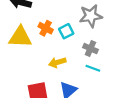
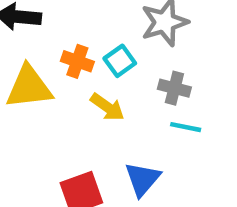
yellow arrow: (57, 62) -> (107, 107), moved, turned -119

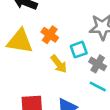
cyan square: (120, 61) -> (79, 50), moved

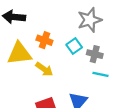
yellow arrow: (59, 64) -> (44, 69), moved

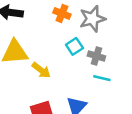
orange cross: (44, 40) -> (62, 13), moved

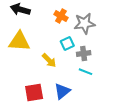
gray cross: (96, 56) -> (84, 53), turned -32
yellow arrow: (41, 70) -> (49, 60), moved

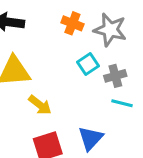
gray star: (85, 23) -> (110, 30), turned 30
yellow arrow: (49, 60) -> (40, 105), moved

